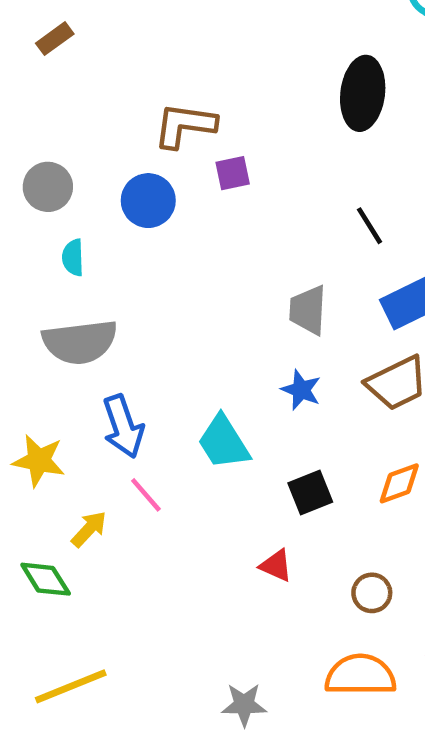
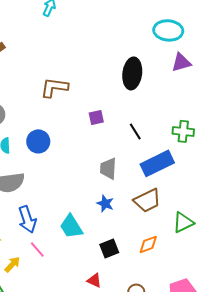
purple square: (233, 173) -> (96, 117), moved
blue circle: (148, 201) -> (38, 141), moved

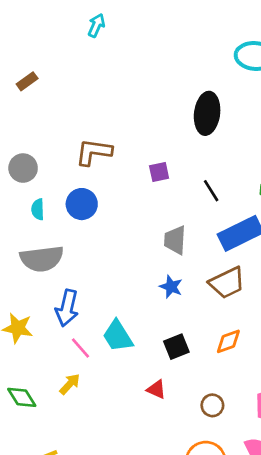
brown L-shape: (54, 87) -> (94, 152), moved
blue arrow: (27, 219) -> (67, 308), turned 32
cyan trapezoid: (71, 226) -> (118, 336), moved
yellow arrow: (12, 264) -> (70, 384), moved

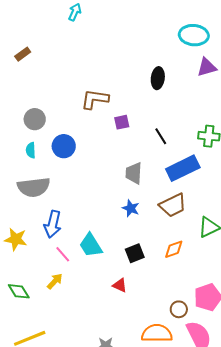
black ellipse: (207, 113) -> (158, 78), size x0.7
brown L-shape: (94, 152) -> (95, 99), moved
gray circle: (23, 168) -> (35, 119), moved
brown circle: (212, 405) -> (179, 309), moved

